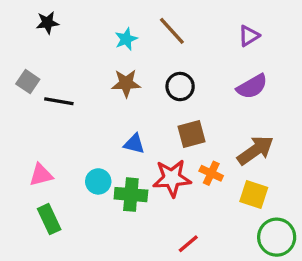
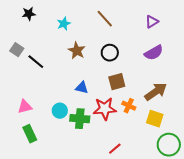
cyan star: (126, 39) -> (64, 24), moved
brown star: (126, 83) -> (77, 51), turned 30
black line: (59, 101) -> (36, 62), turned 30

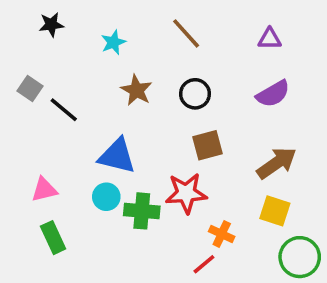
purple triangle: (152, 22) -> (270, 39), turned 32
blue triangle: (82, 88) -> (117, 156), moved, size x1.6
orange cross: (129, 106) -> (222, 234), moved

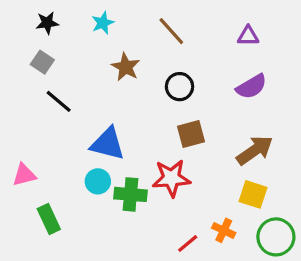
cyan star: (113, 42) -> (103, 23), moved
gray square: (30, 88) -> (42, 62), moved
brown star: (136, 90) -> (126, 67), moved
pink triangle: (44, 190) -> (24, 175), moved
orange cross: (222, 234) -> (224, 230), moved

